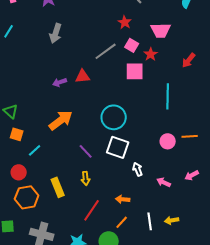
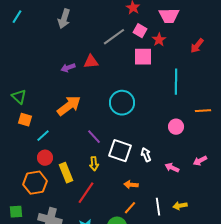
orange line: (190, 136) -> (203, 111), moved
white square: (118, 147) -> (120, 151), moved
red circle: (19, 172) -> (45, 158), moved
red line: (92, 210) -> (86, 193), moved

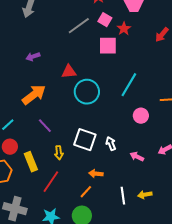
red triangle: (91, 62) -> (69, 72), moved
cyan line: (176, 82) -> (129, 85), moved, turned 30
purple line: (94, 137) -> (45, 126), moved
orange line: (130, 208) -> (86, 192), moved

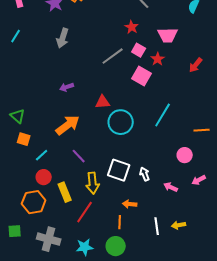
pink square: (108, 46) -> (142, 76), turned 30
pink circle: (141, 116) -> (185, 155), moved
yellow arrow: (59, 153) -> (93, 183), size x1.5
orange line: (86, 192) -> (120, 222), turned -40

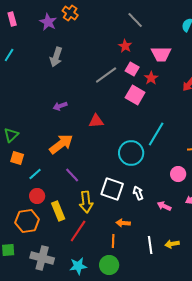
green triangle: (18, 116) -> (11, 135), turned 35
cyan circle: (121, 122) -> (131, 153), moved

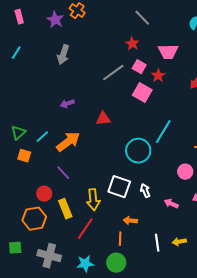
cyan line: (35, 174) -> (42, 137), moved
purple line: (72, 175) -> (63, 173), moved

